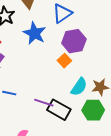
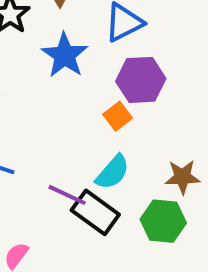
cyan semicircle: (79, 87) -> (113, 172), moved

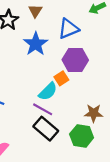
cyan semicircle: (113, 172) -> (48, 91), moved
purple line: (67, 195) -> (43, 109), moved

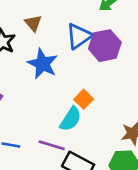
purple hexagon: (75, 60) -> (105, 46), moved
purple line: (43, 109) -> (52, 145), moved

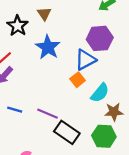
blue triangle: (79, 36) -> (85, 60), moved
cyan semicircle: (71, 119) -> (100, 93), moved

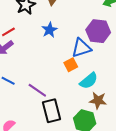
blue star: (48, 47) -> (49, 30), size x0.7
black rectangle: (67, 132) -> (52, 111), turned 30

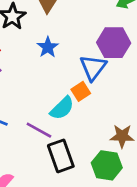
blue triangle: (81, 48) -> (93, 67), turned -30
cyan semicircle: (89, 81) -> (62, 108), moved

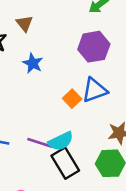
blue triangle: (93, 67) -> (95, 90), moved, turned 44
cyan semicircle: (62, 108) -> (61, 141), moved, turned 30

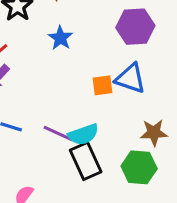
blue triangle: (95, 90) -> (130, 78), turned 32
orange square: (72, 99) -> (102, 85), turned 30

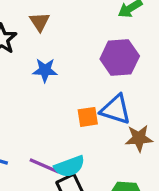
blue star: (60, 38) -> (45, 70), turned -30
brown star: (154, 133) -> (139, 138), moved

